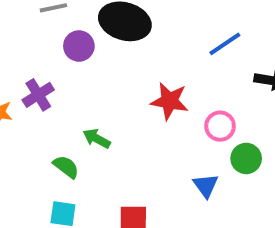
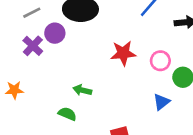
purple cross: (38, 95) -> (33, 46), moved
blue triangle: (206, 186) -> (161, 102), turned 42

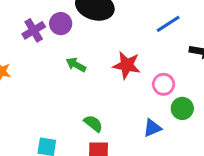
green arrow: (82, 90) -> (76, 65), moved
green semicircle: (67, 114) -> (93, 123), moved

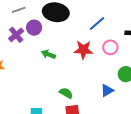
blue line: (168, 24) -> (97, 24), moved
pink circle: (164, 84) -> (110, 47), moved

